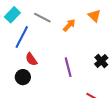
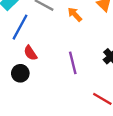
orange arrow: (69, 25) -> (75, 14), turned -88

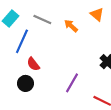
purple line: (73, 63) -> (72, 83), moved, turned 48

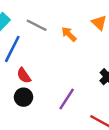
black circle: (25, 83) -> (23, 97), moved

